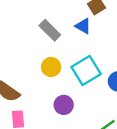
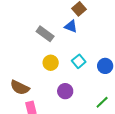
cyan square: (86, 71) -> (79, 61), size x0.6

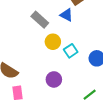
yellow circle: (51, 63) -> (53, 42), moved

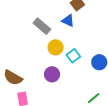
purple circle: (54, 79) -> (52, 74), moved

